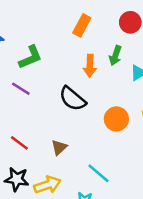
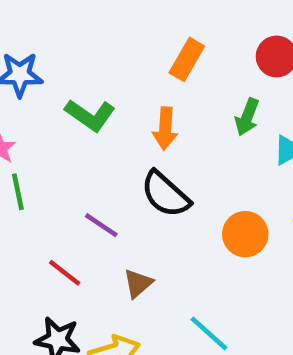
green L-shape: (30, 57) -> (90, 115), turned 56
orange arrow: (90, 66) -> (165, 128), moved
purple line: (21, 89) -> (101, 225), moved

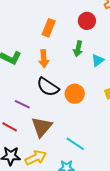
orange circle: (245, 234) -> (75, 94), moved
brown triangle: (138, 283) -> (42, 127), size x1.6

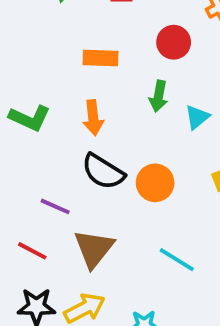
orange rectangle: (49, 28) -> (101, 58), turned 72
cyan line: (75, 144) -> (177, 260), moved

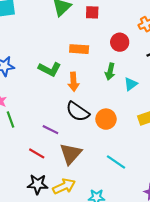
green L-shape: (30, 118) -> (50, 69), moved

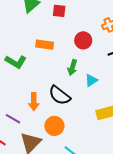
orange arrow: (74, 82) -> (34, 102), moved
black semicircle: (78, 112) -> (60, 95), moved
orange circle: (106, 119) -> (54, 126), moved

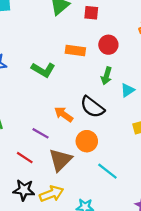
red circle: (83, 40) -> (108, 45), moved
orange arrow: (34, 102) -> (64, 114), turned 126

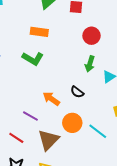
orange rectangle: (75, 50) -> (39, 32), moved
black semicircle: (92, 107) -> (77, 92), size x0.6
cyan line: (107, 171) -> (98, 131), moved

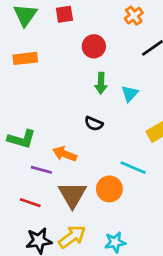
green L-shape: (33, 59) -> (22, 139), moved
orange arrow: (51, 99) -> (65, 154), moved
orange circle: (72, 123) -> (109, 189), moved

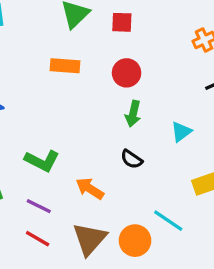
red circle: (94, 46) -> (127, 73), moved
green arrow: (101, 83) -> (133, 114), moved
purple line: (41, 170) -> (39, 206), moved

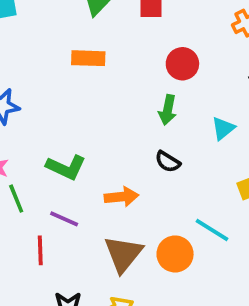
red circle: (127, 73) -> (182, 64), moved
orange arrow: (90, 189) -> (121, 197), turned 144
red line: (38, 239) -> (40, 250), moved, turned 60

